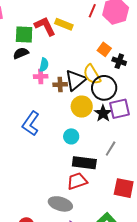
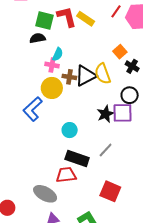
black circle: (104, 88) -> (130, 95), moved, size x0.7
yellow circle: (82, 107) -> (52, 88), moved

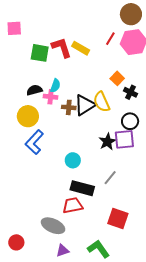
black semicircle: (37, 38) -> (34, 90), moved
yellow circle: (52, 88) -> (28, 116), moved

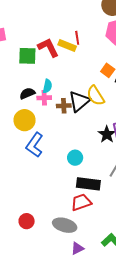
red line: (110, 39) -> (77, 38), moved, turned -32
red circle: (16, 242) -> (27, 221), moved

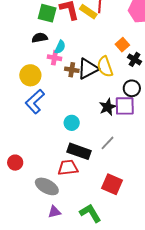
black semicircle: (27, 93) -> (40, 38), moved
red circle: (27, 221) -> (15, 163), moved

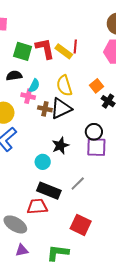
yellow semicircle: (105, 67) -> (64, 86), moved
black circle: (132, 88) -> (94, 132), moved
black star: (108, 107) -> (60, 146), moved
green L-shape: (90, 213) -> (58, 253), turned -55

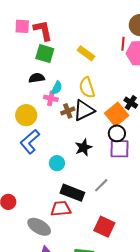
red line: (75, 47) -> (123, 44), moved
red L-shape: (45, 49) -> (43, 30), moved
orange square: (96, 86) -> (117, 114), moved, size x1.6
brown cross: (45, 109) -> (68, 111), turned -32
cyan circle: (43, 162) -> (57, 163), moved

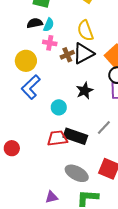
cyan semicircle: (57, 88) -> (49, 25), moved
red trapezoid: (61, 209) -> (57, 138), moved
gray ellipse: (39, 227) -> (77, 173), moved

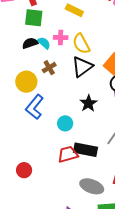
cyan semicircle: (49, 25) -> (44, 43), turned -64
pink cross: (50, 43) -> (61, 37), moved
brown cross: (67, 55) -> (49, 68), moved

